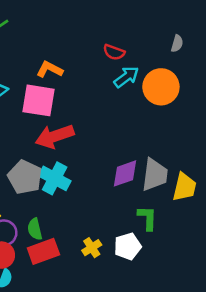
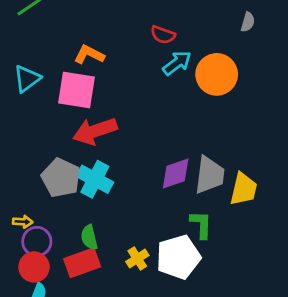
gray semicircle: (177, 44) -> (248, 22), moved
green semicircle: (35, 229) -> (89, 237), moved
white pentagon: (128, 246) -> (178, 257), size x1.4

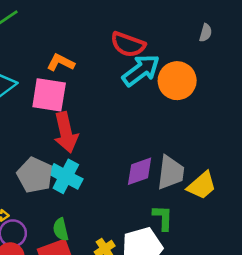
red semicircle: (163, 35) -> (128, 44), size x1.5
cyan arrow: (177, 63) -> (141, 70), size x1.4
red arrow: (95, 131) -> (66, 132), turned -84
yellow trapezoid: (244, 189) -> (202, 185), turned 36

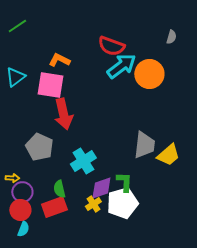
purple diamond: (140, 171) -> (101, 188), moved
cyan cross: (66, 176) -> (83, 161), moved, turned 30
green L-shape: (163, 218) -> (124, 182), moved

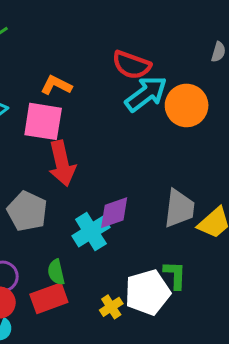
green L-shape: (124, 182) -> (175, 275), moved
purple diamond: (101, 188) -> (114, 213), moved
yellow cross: (93, 204) -> (111, 307), moved

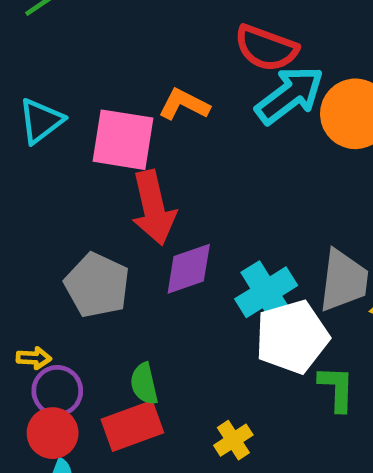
orange L-shape: (56, 85) -> (184, 104), moved
purple diamond: (114, 213) -> (189, 269), moved
cyan cross: (91, 232) -> (266, 292), moved
white pentagon: (147, 292) -> (292, 337), moved

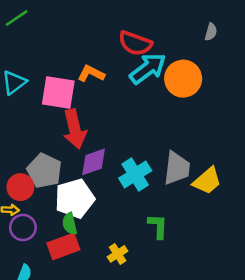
white pentagon: (292, 337) -> (75, 198), moved
green L-shape: (337, 388) -> (158, 226), moved
red circle: (53, 433) -> (20, 187), moved

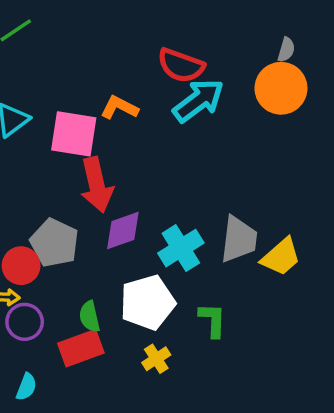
orange circle: (183, 79) -> (281, 88), moved
white pentagon: (75, 198) -> (148, 303), moved

